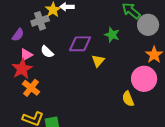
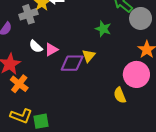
purple diamond: (80, 44) -> (72, 63), moved
pink triangle: (26, 55) -> (51, 50), moved

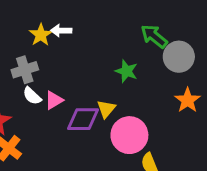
gray cross: (28, 14) -> (25, 70), moved
pink circle: (136, 74) -> (129, 135), moved

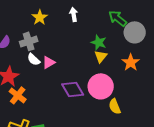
white arrow: (61, 31) -> (74, 14), moved, turned 80
orange star: (188, 100) -> (131, 62), moved
yellow triangle: (106, 109) -> (101, 56), moved
purple diamond: (83, 119) -> (73, 89), moved, turned 60

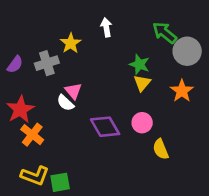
yellow star: (40, 17) -> (71, 43), moved
white semicircle: (34, 59) -> (65, 103), moved
pink triangle: (49, 62) -> (73, 91), turned -40
pink circle: (101, 86) -> (142, 123), size x0.6

